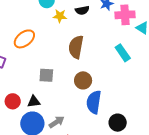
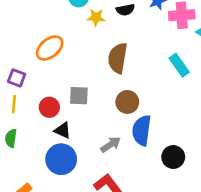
red circle: (13, 101) -> (49, 107), moved
black triangle: (34, 102) -> (63, 130), turned 32
gray arrow: (57, 122) -> (111, 145), moved

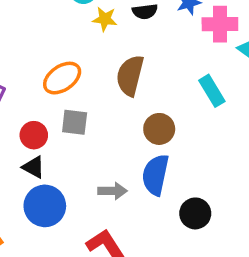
orange ellipse: (50, 48) -> (62, 78), moved
brown circle: (127, 102) -> (159, 129), moved
black triangle: (63, 130) -> (33, 167), moved
gray arrow: (111, 145) -> (113, 191), turned 30

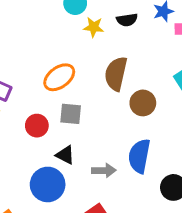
brown circle: (159, 129) -> (143, 103), moved
black triangle: (33, 167) -> (65, 155), moved

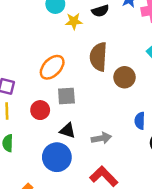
blue semicircle: (139, 156) -> (140, 121), moved, size x0.6

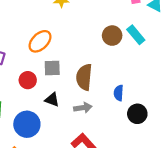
brown semicircle: (98, 57) -> (84, 77), moved
brown circle: (125, 77) -> (112, 36), moved
blue circle: (57, 157) -> (27, 124), moved

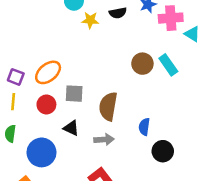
orange ellipse: (40, 41) -> (48, 72), moved

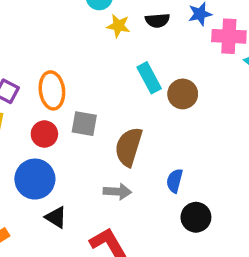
cyan rectangle: (168, 65) -> (149, 78), moved
orange ellipse: (48, 72) -> (52, 90), turned -65
black triangle: (71, 128) -> (56, 217), moved
blue circle: (41, 152) -> (35, 179), moved

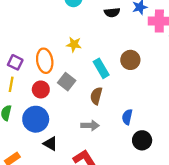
yellow star: (118, 26) -> (74, 44), moved
cyan rectangle: (149, 78) -> (101, 68), moved
gray square: (84, 124) -> (67, 82), turned 30
brown semicircle: (129, 147) -> (96, 96), size x0.7

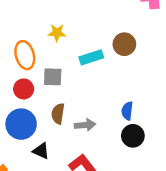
cyan rectangle: (101, 68) -> (91, 57), turned -72
gray square: (67, 82) -> (53, 77), turned -30
brown semicircle: (96, 96) -> (58, 114), moved
black circle: (142, 140) -> (133, 136), moved

